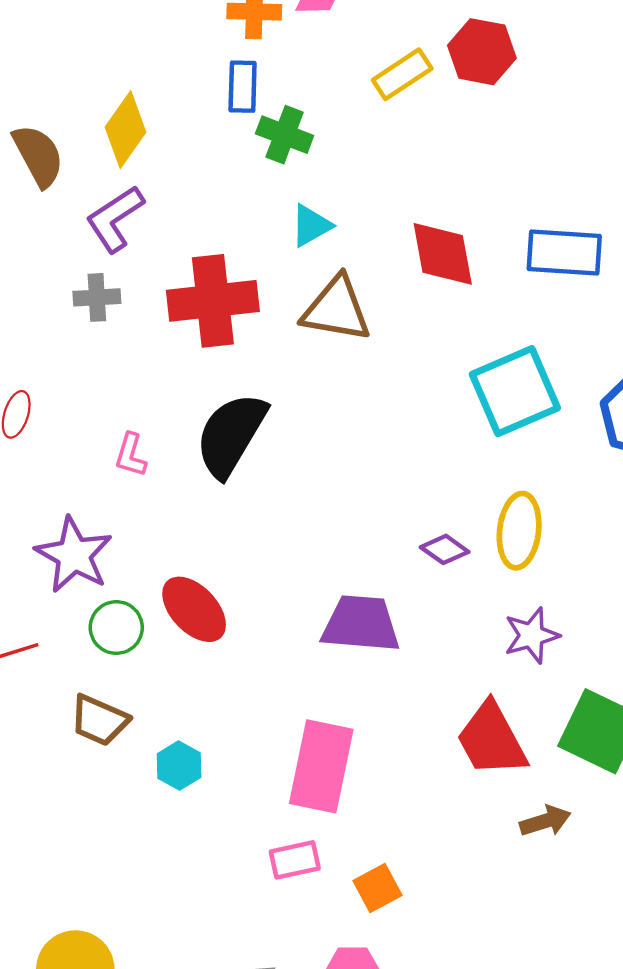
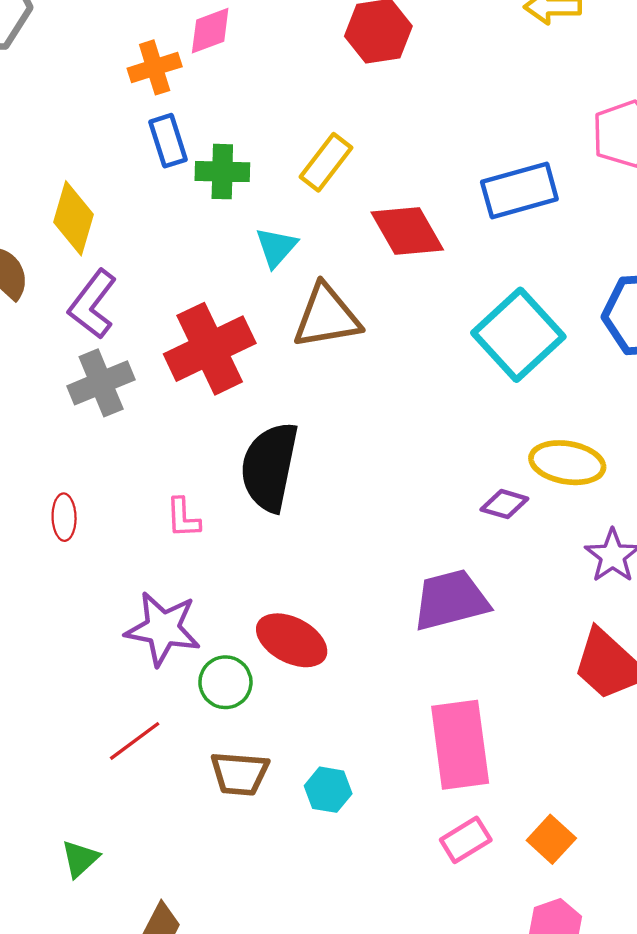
yellow rectangle: (402, 74) -> (326, 162), moved
gray cross: (97, 297) -> (101, 383), size x1.4
yellow ellipse: (519, 531) -> (567, 463), turned -68

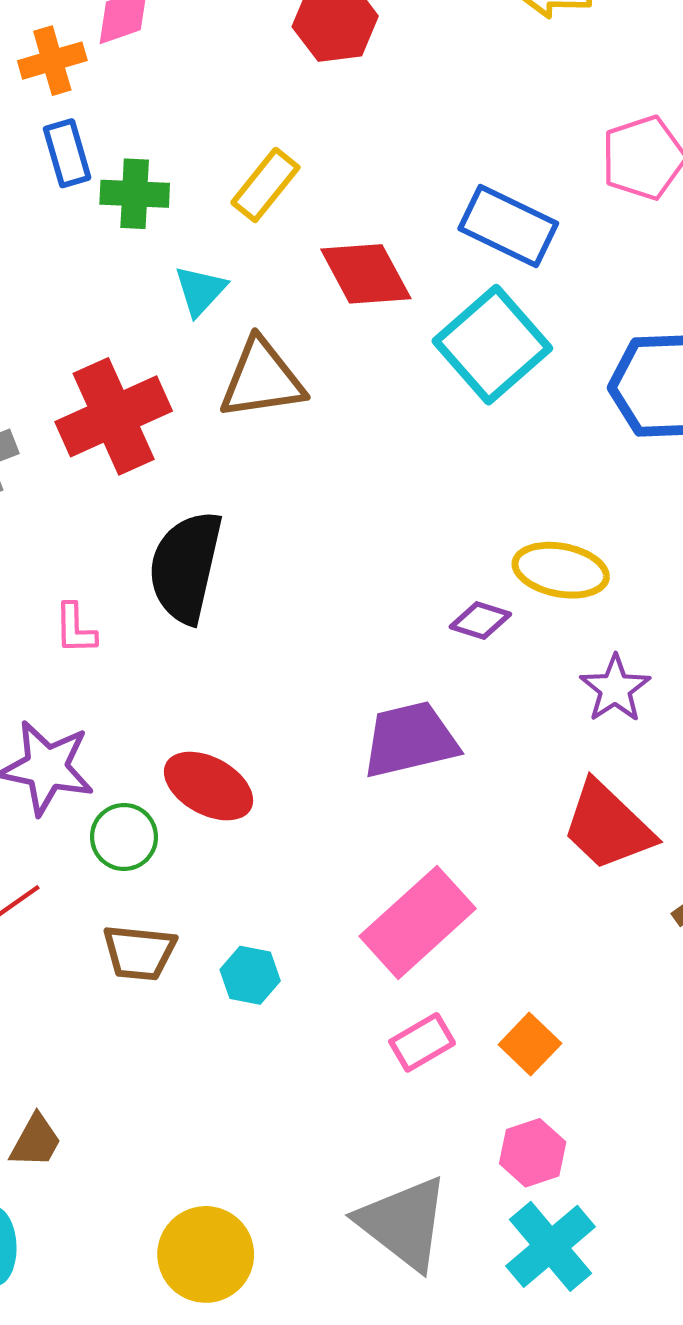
blue rectangle: (519, 190) -> (508, 226), turned 40
cyan square: (518, 335) -> (492, 345), moved
pink rectangle: (460, 745) -> (418, 922), turned 54

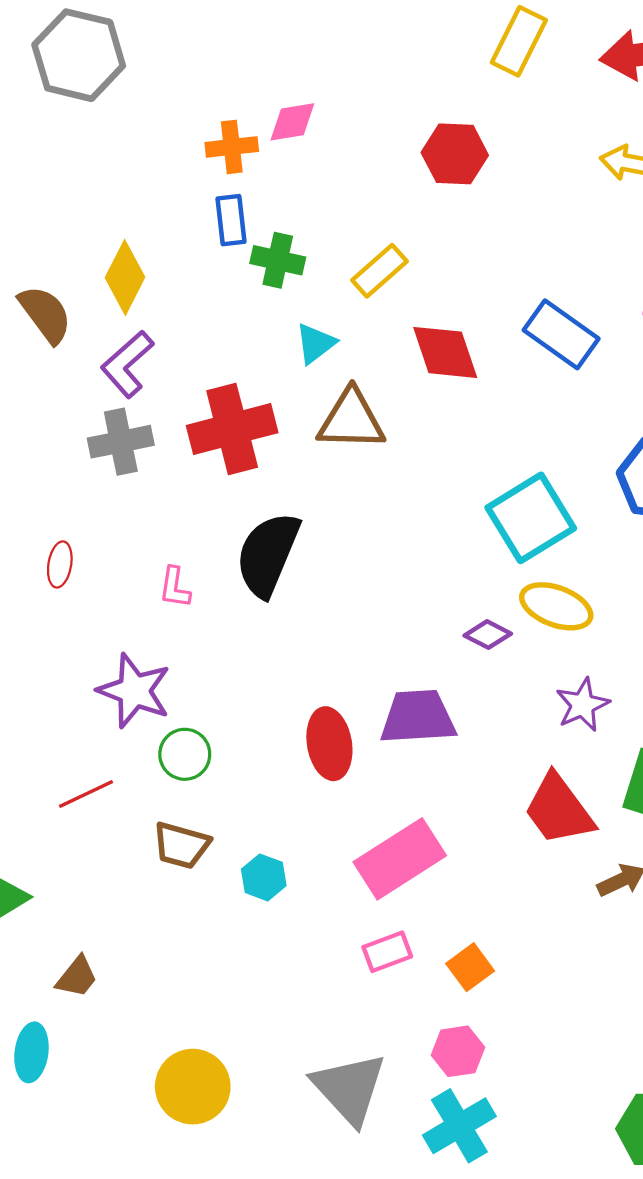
cyan square: (492, 345) -> (531, 518), moved
red ellipse: (209, 786) -> (329, 744), moved, turned 42

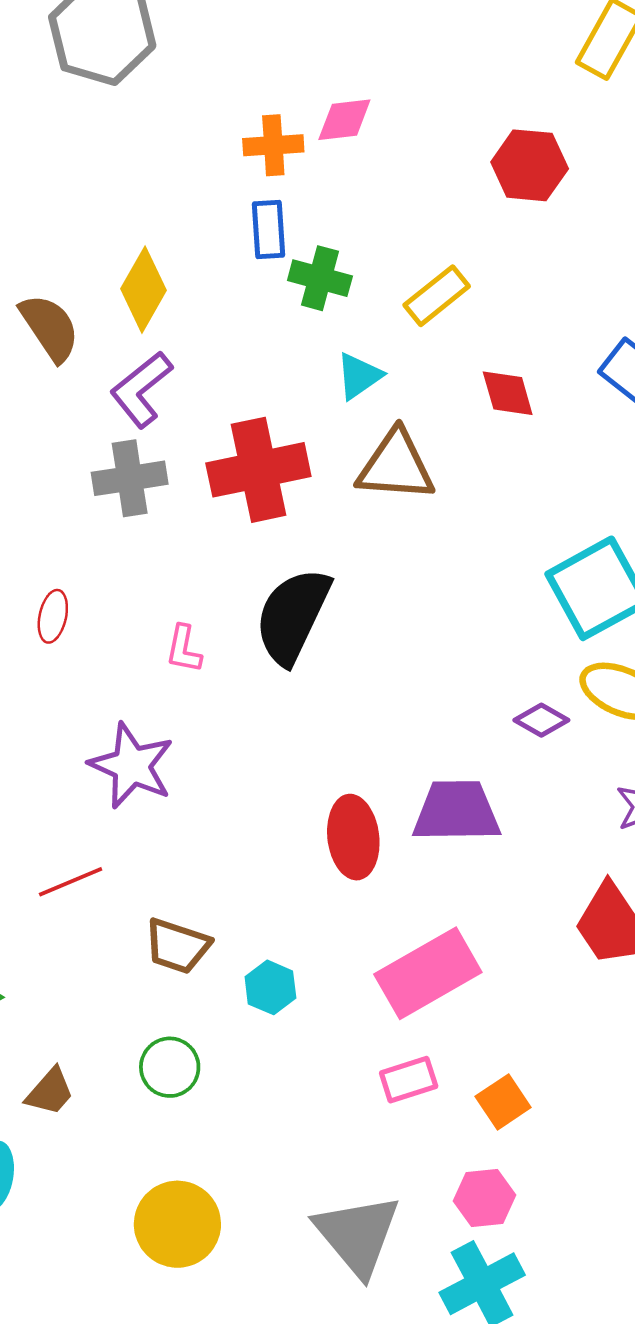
red diamond: (445, 352) -> (508, 393), size x0.7
green circle: (185, 754) -> (170, 1067), moved

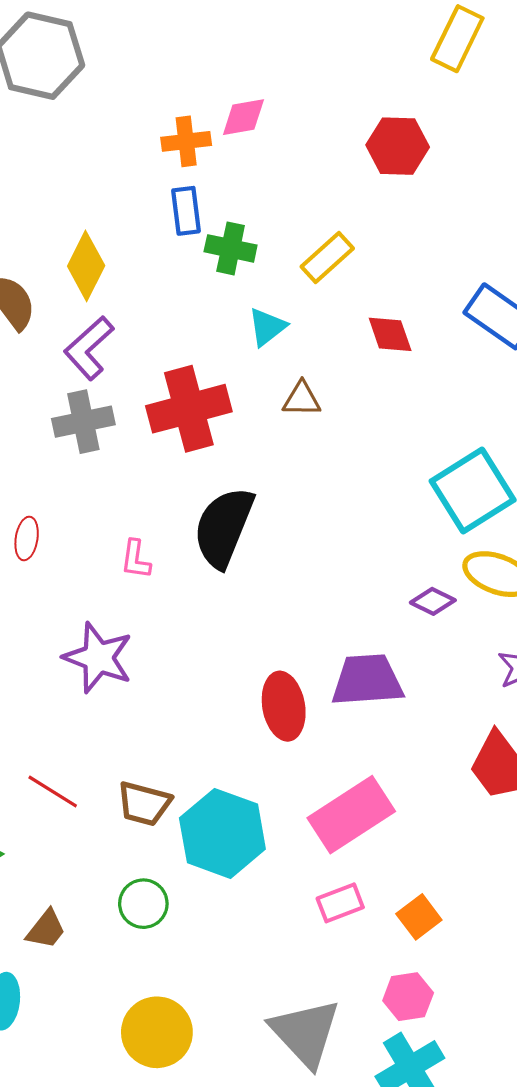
brown triangle: (396, 466) -> (302, 399), size x0.6
red line: (71, 882) -> (53, 792), moved, turned 58
cyan hexagon: (270, 987) -> (222, 833), size x2.0

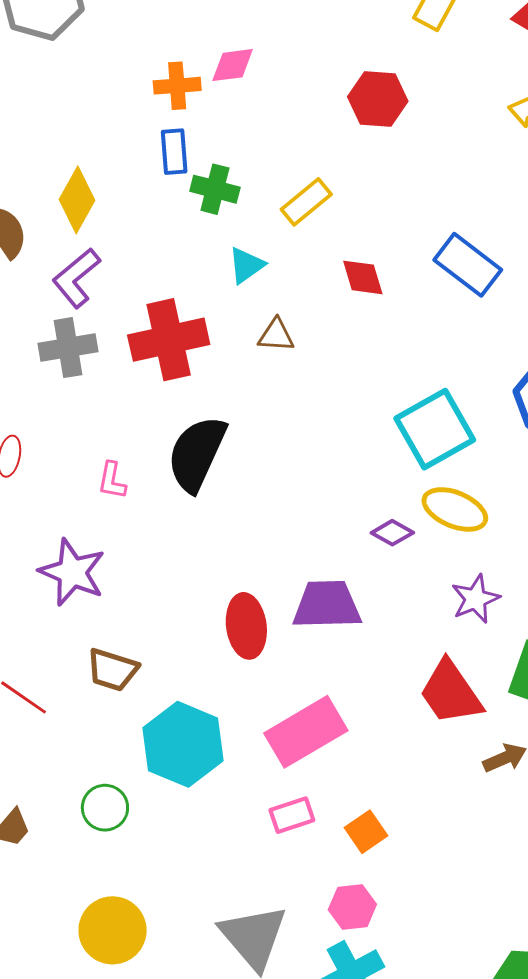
brown trapezoid: (144, 804) -> (112, 670), moved

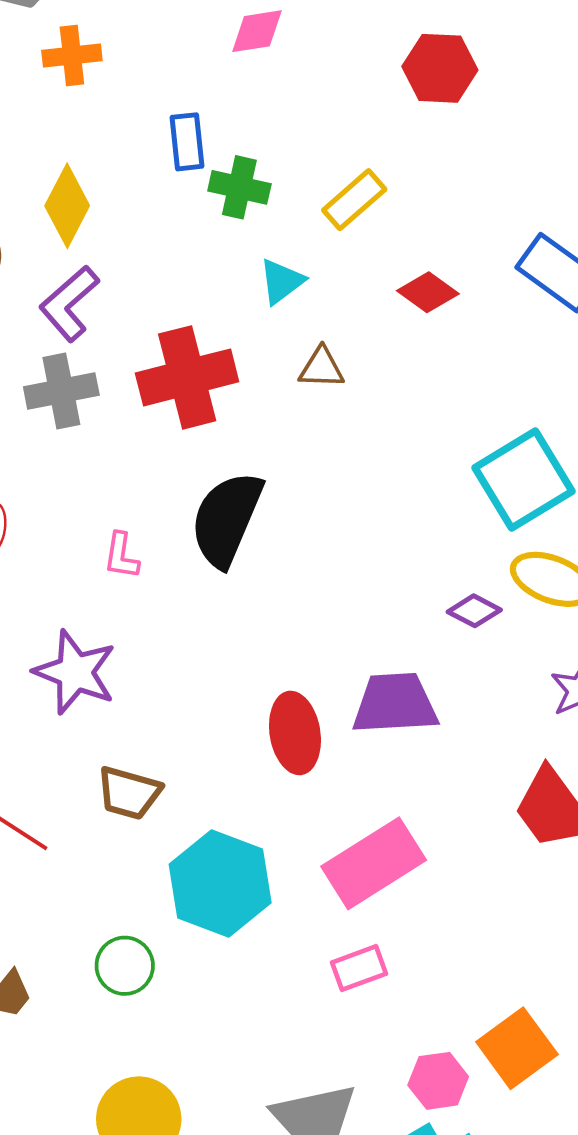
orange cross: (177, 86) -> (72, 55), moved
red diamond: (363, 277) -> (428, 292), turned -36
orange square: (366, 832) -> (517, 1048), moved, size x1.5

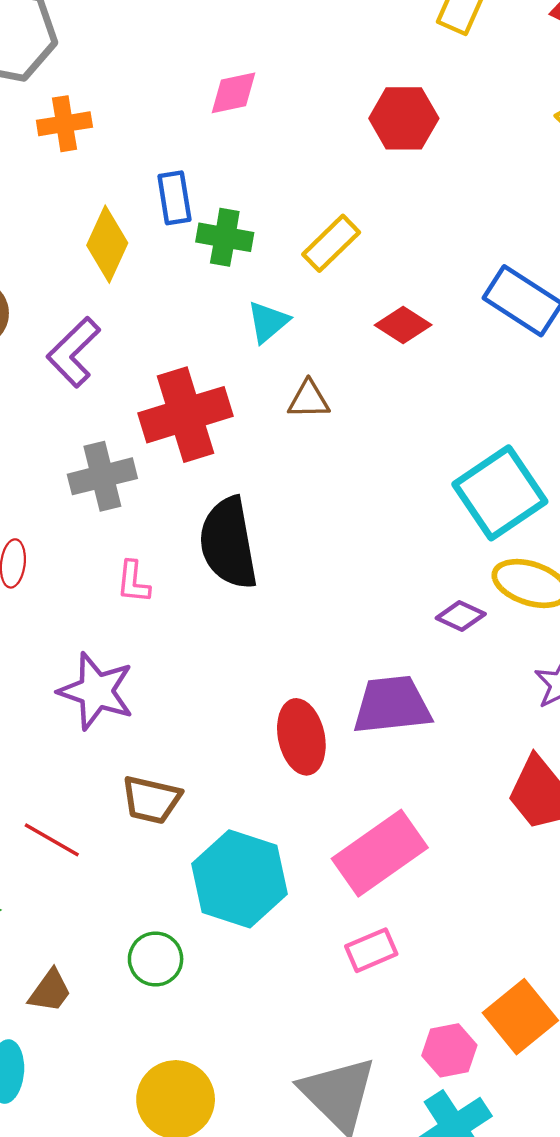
yellow diamond: (67, 206) -> (107, 244), moved
gray cross: (61, 391) -> (102, 476), moved
black semicircle: (227, 519) -> (228, 543), turned -30

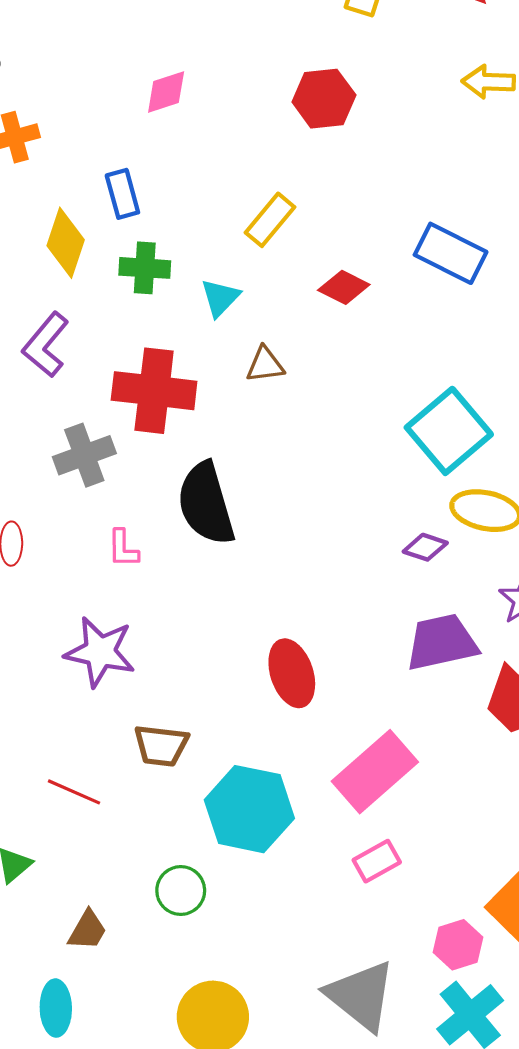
green cross: (225, 237) -> (145, 268), moved
red cross: (186, 415) -> (154, 391), turned 30
purple trapezoid: (392, 705) -> (442, 642), moved

